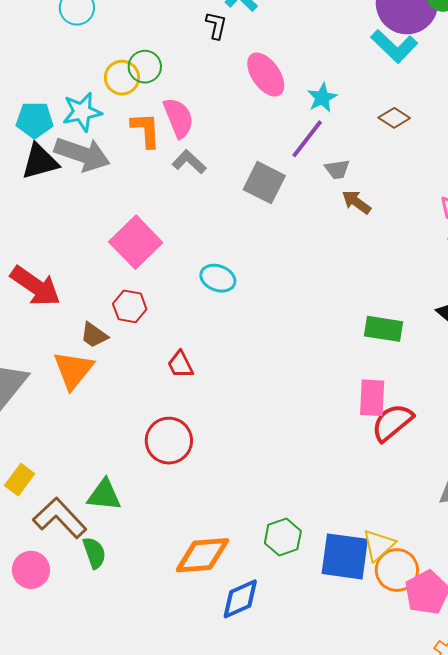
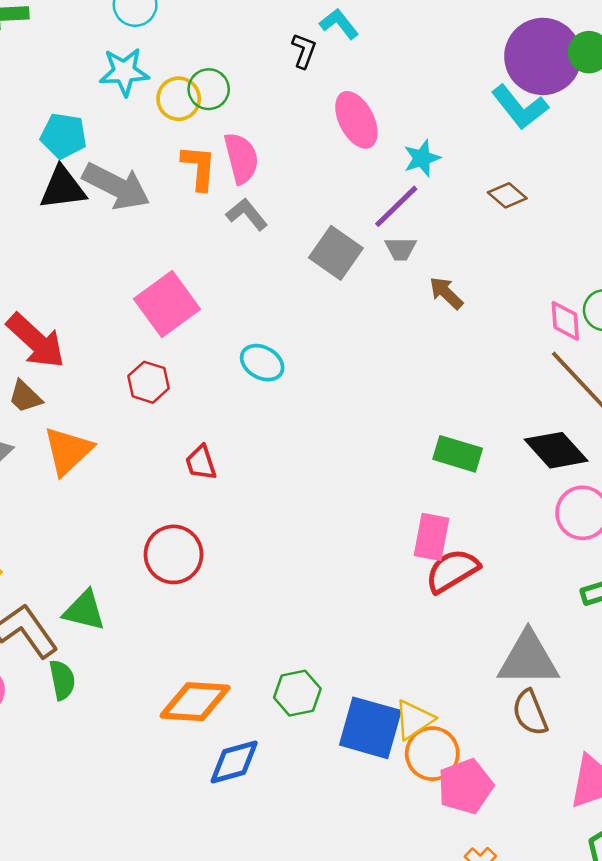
cyan star: (82, 112) -> (124, 72), moved
gray trapezoid: (337, 169) -> (401, 249), moved
brown trapezoid: (94, 335) -> (25, 397), moved

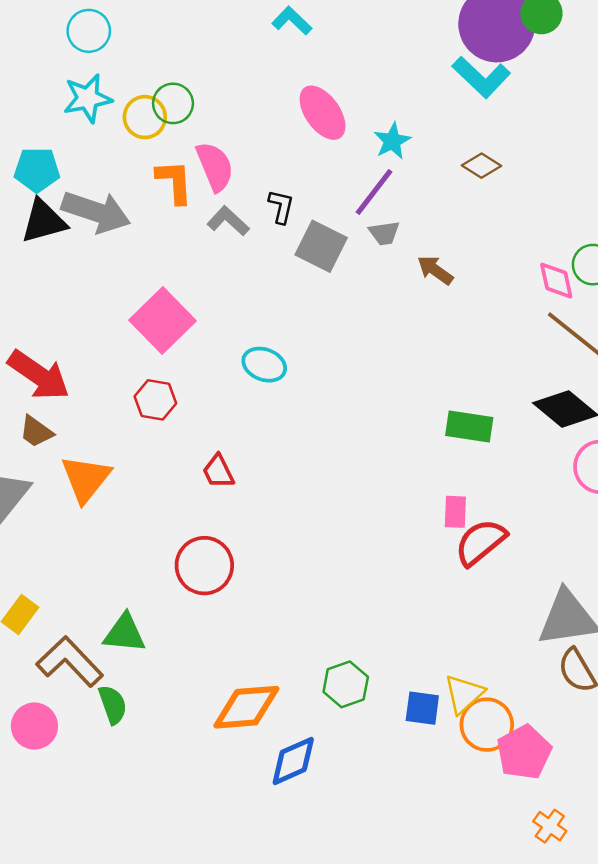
black L-shape: (304, 51) -> (281, 207), moved
pink rectangle: (432, 537) -> (455, 512), size x0.7
blue square: (370, 728) -> (422, 708), size x0.6

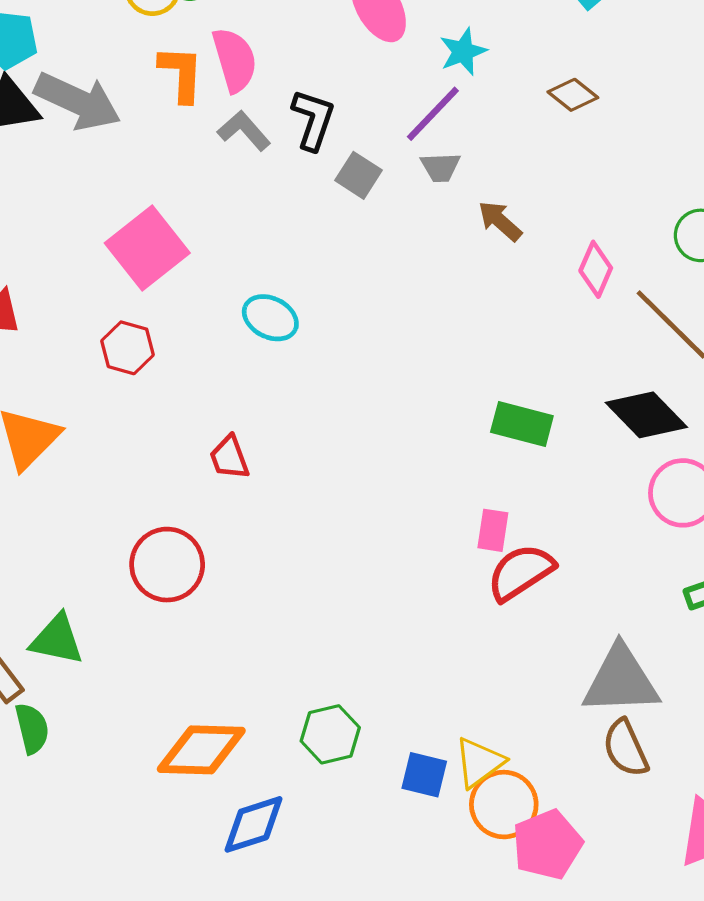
black L-shape: (281, 207) -> (313, 120), size x1.4
gray square: (321, 246) -> (359, 175), size x0.7
pink diamond: (556, 281) -> (596, 269), moved, turned 30
red trapezoid: (218, 472) -> (229, 457), moved

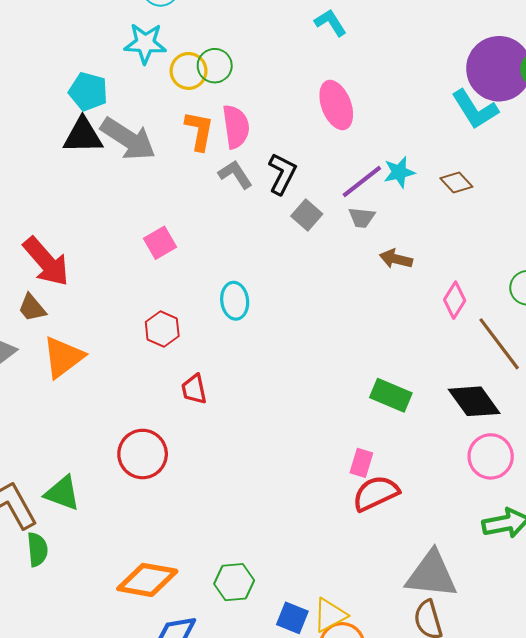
cyan star: (463, 52) -> (399, 172), moved
brown arrow: (500, 221) -> (396, 259), turned -36
pink square: (147, 248) -> (160, 243), size x0.6
cyan ellipse: (270, 318) -> (235, 301), turned 48
red hexagon: (128, 348) -> (162, 329), moved

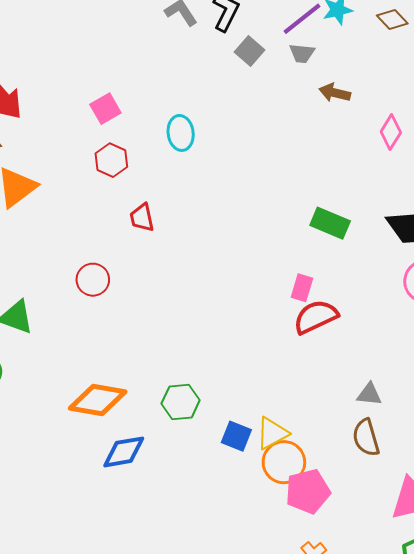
pink square: (160, 243) -> (105, 109), moved
red circle: (143, 454) -> (93, 280), size x0.7
gray triangle: (432, 574) -> (369, 394), size x0.5

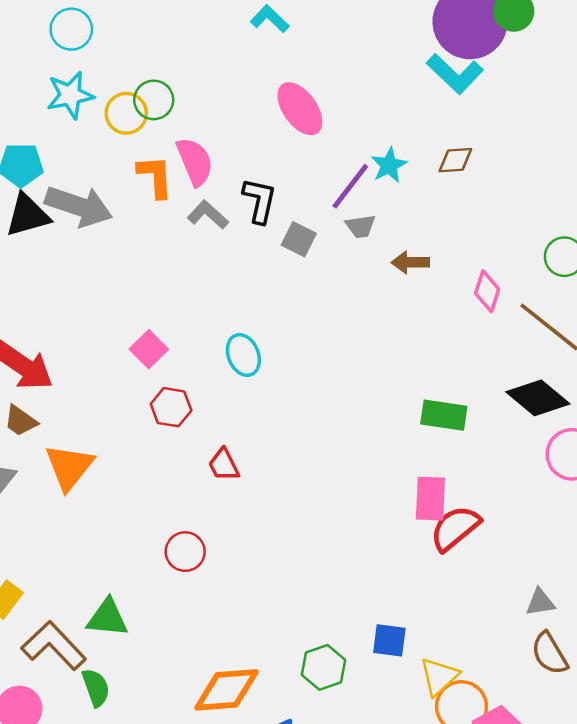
brown diamond: (392, 20) -> (455, 160), turned -36
pink rectangle: (302, 288) -> (430, 499), size x1.4
blue square: (236, 436) -> (389, 640), moved

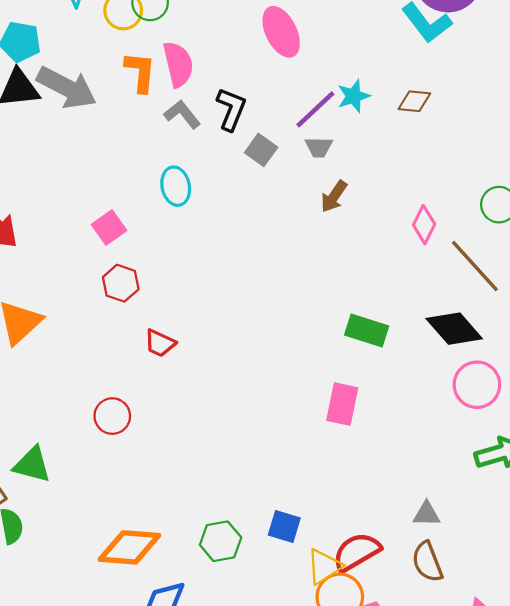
brown arrow: (410, 262) -> (334, 196), moved, turned -64
cyan ellipse: (243, 355) -> (176, 186), moved
red trapezoid: (224, 465) -> (160, 343), turned -48
red semicircle: (455, 528) -> (357, 552), moved

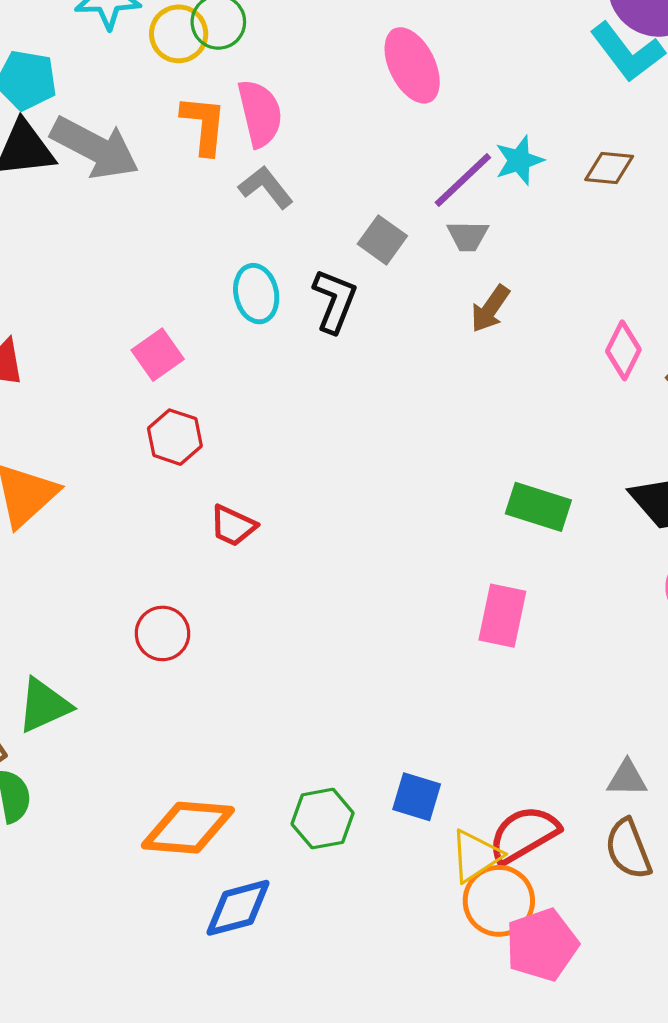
black L-shape: (231, 109) -> (335, 301), moved
green triangle: (32, 465) -> (44, 705), turned -39

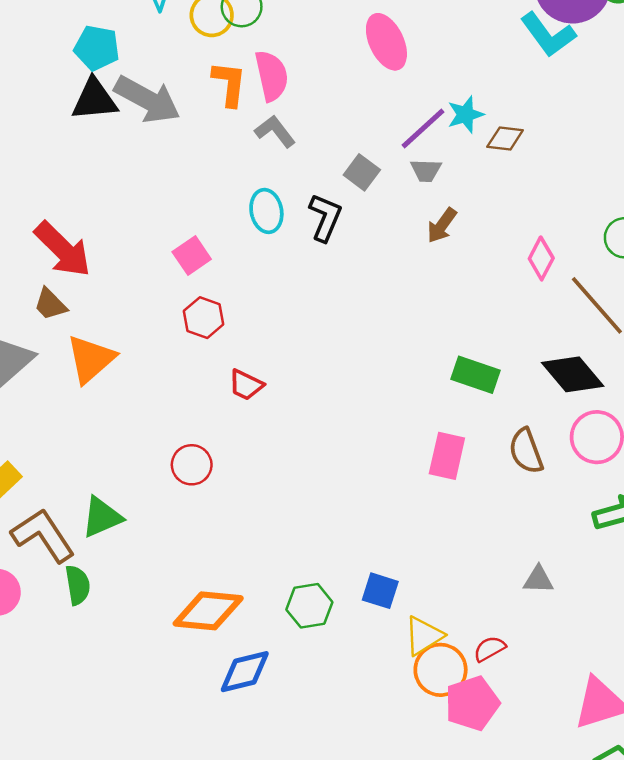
brown diamond: (609, 168) -> (505, 139), moved
red semicircle: (524, 834) -> (490, 649), moved, size x0.6
brown semicircle: (628, 849) -> (526, 451), moved

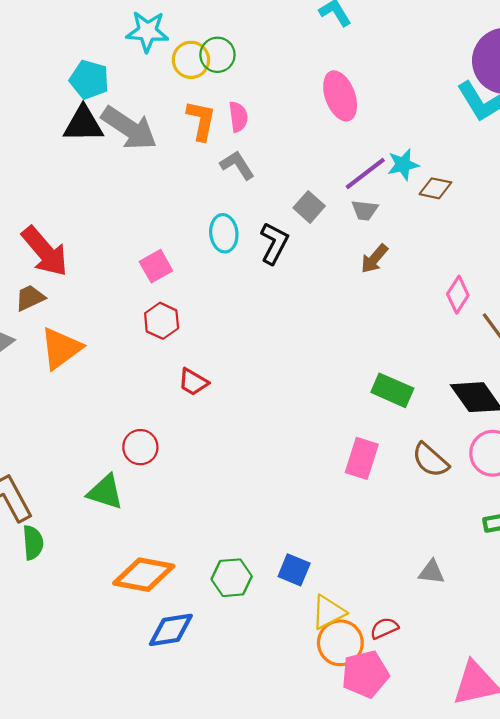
pink semicircle: (272, 76) -> (238, 117), size x0.7
brown trapezoid: (50, 304) -> (30, 298), turned 104
brown semicircle: (526, 451) -> (430, 460), turned -33
green triangle: (102, 517) -> (105, 492), moved, turned 36

